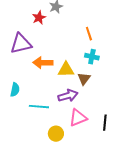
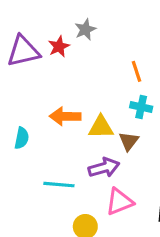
purple triangle: (21, 44) -> (23, 51), moved
cyan semicircle: (15, 90) -> (22, 138), moved

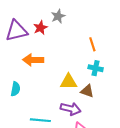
orange arrow: (65, 116) -> (33, 60), moved
brown triangle: (129, 141) -> (87, 91), turned -48
purple arrow: (104, 168) -> (71, 109), turned 30

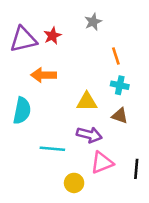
gray star: (58, 16) -> (93, 22), moved
cyan semicircle: (15, 89) -> (22, 111), size x1.5
brown triangle: (87, 91) -> (120, 116), moved

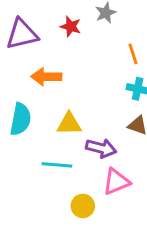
red star: (52, 36) -> (71, 27), moved, turned -30
yellow triangle: (87, 102) -> (69, 124), moved

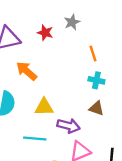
orange arrow: (46, 77) -> (27, 71), turned 40

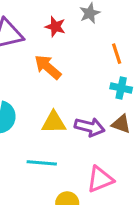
orange arrow: (27, 71) -> (48, 67), moved
purple arrow: (69, 126) -> (90, 127), moved

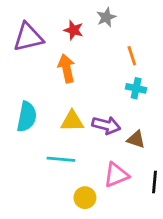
orange arrow: (48, 67) -> (66, 68), turned 36
brown triangle: (121, 124) -> (136, 139), moved

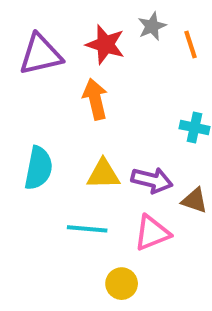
red star: (74, 30) -> (105, 44), size x1.4
orange line: (132, 56) -> (190, 44), moved
pink triangle: (116, 175) -> (152, 233), moved

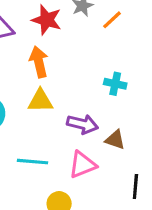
orange line: (190, 44) -> (112, 20), turned 65
yellow triangle: (103, 174) -> (40, 101), moved

